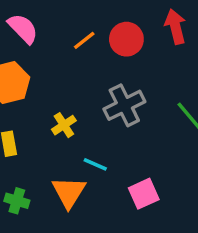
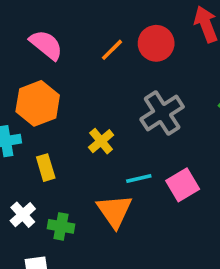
cyan line: (95, 164) -> (139, 178), turned -30
pink square: (144, 194) -> (183, 185), moved

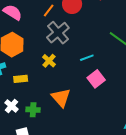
gray cross: (162, 113) -> (58, 33), moved
yellow rectangle: (46, 168) -> (21, 79), turned -72
cyan line: (139, 178) -> (87, 58), moved

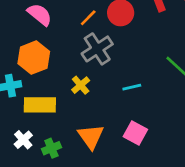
yellow rectangle: (21, 79) -> (40, 105), size x1.6
pink square: (96, 79) -> (135, 133), moved, turned -30
green cross: (33, 110) -> (51, 148), turned -32

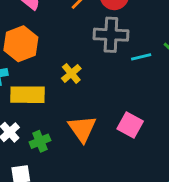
gray cross: (97, 49) -> (111, 35), moved, turned 36
cyan line: (132, 87) -> (141, 57), moved

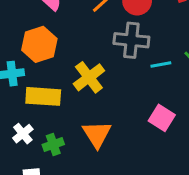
yellow cross: (71, 73) -> (89, 77), size x1.5
pink square: (130, 125) -> (162, 118), moved

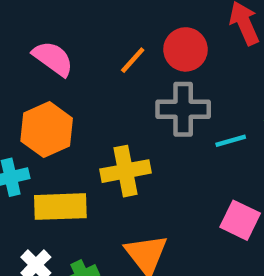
yellow cross: (89, 77) -> (126, 171), turned 32

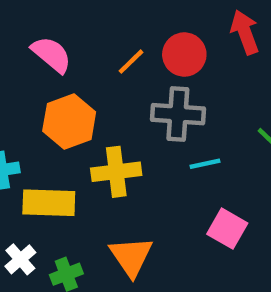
orange hexagon: (47, 130) -> (69, 122), moved
cyan line: (231, 141) -> (205, 164), moved

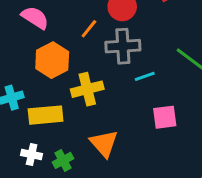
orange line: (131, 62) -> (89, 29), moved
pink square: (227, 229) -> (165, 117), turned -30
white cross: (20, 259) -> (32, 155), turned -30

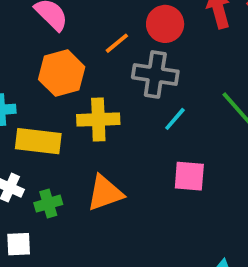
cyan line: (145, 76) -> (175, 119), turned -42
orange triangle: (104, 143) -> (105, 193), turned 40

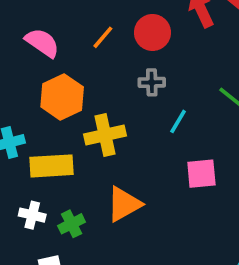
orange line: (117, 43) -> (103, 37), moved
gray cross: (155, 74) -> (152, 82), size x0.6

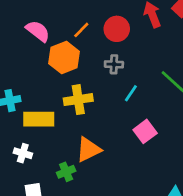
orange hexagon: (62, 97) -> (64, 57), moved
pink square: (201, 174) -> (145, 131), turned -35
green cross: (72, 224) -> (66, 172), moved

